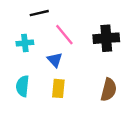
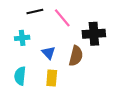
pink line: (64, 35) -> (62, 18), moved
brown semicircle: (109, 90) -> (76, 56), moved

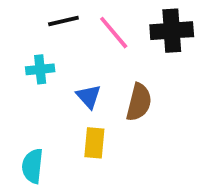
black cross: (94, 34) -> (172, 31), moved
cyan semicircle: (20, 76) -> (32, 166), moved

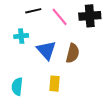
blue triangle: (89, 96) -> (46, 50), size x1.5
yellow rectangle: (94, 143) -> (54, 84), moved

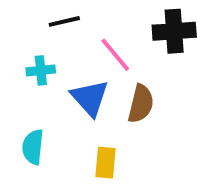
pink line: (60, 17) -> (115, 55), moved
cyan semicircle: (17, 87) -> (33, 147), moved

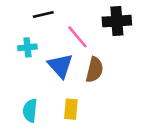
cyan semicircle: (33, 147) -> (30, 110), moved

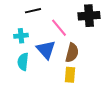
yellow rectangle: (71, 109) -> (70, 75), moved
cyan semicircle: (30, 110) -> (23, 62), moved

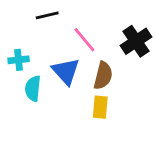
black cross: (89, 16) -> (136, 41), moved, turned -30
cyan cross: (21, 36) -> (19, 60), moved

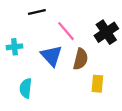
cyan semicircle: (33, 88) -> (26, 88), moved
yellow rectangle: (100, 107) -> (97, 84), moved

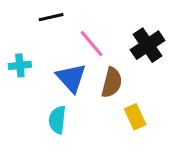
yellow rectangle: (97, 84) -> (135, 117), turned -30
cyan semicircle: (26, 88) -> (57, 120), moved

